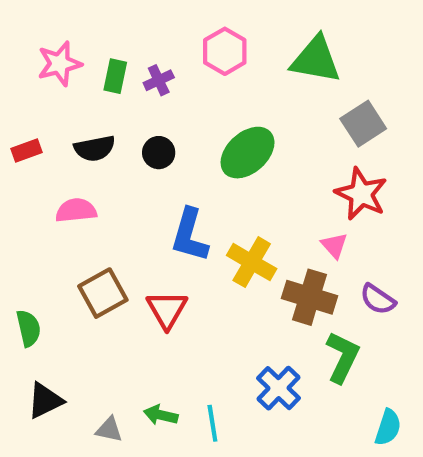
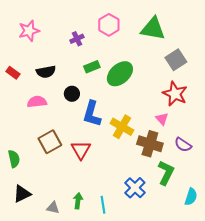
green rectangle: (115, 76) -> (92, 67), moved, turned 56
red rectangle: (26, 150) -> (13, 73), turned 56
black circle: (159, 153) -> (72, 94), moved
green arrow: (161, 415) -> (78, 201), turned 84
cyan semicircle: (388, 427) -> (191, 197), moved

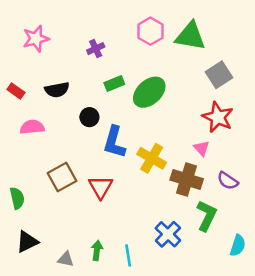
pink hexagon: (109, 25) -> (150, 31), moved
pink semicircle: (37, 102) -> (32, 127), moved

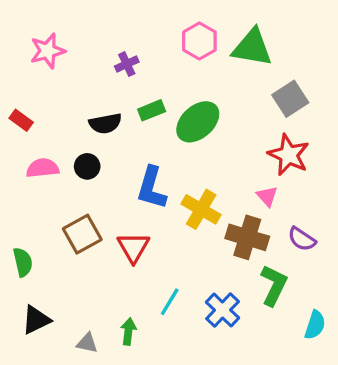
black semicircle: (57, 90) -> (105, 123), moved
black circle: (89, 117) -> (87, 166), moved
cyan line: (128, 255) -> (170, 302), moved, turned 40

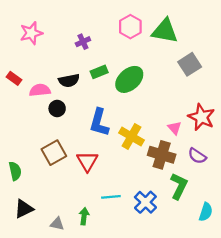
red star: (289, 155) -> (201, 117), moved
pink semicircle: (43, 168) -> (40, 90), moved
cyan line: (170, 302) -> (111, 197), turned 54

